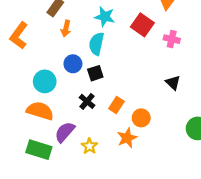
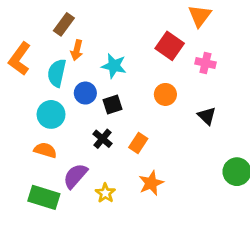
cyan star: (105, 17) -> (114, 66), moved
cyan semicircle: (96, 44) -> (57, 73), moved
orange semicircle: (40, 111) -> (45, 150), size x0.7
orange circle: (141, 118) -> (165, 94), moved

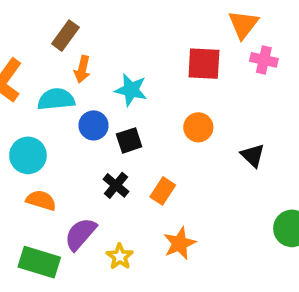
red square: (170, 46) -> (204, 64), turned -32
pink cross: (205, 63) -> (264, 60), moved
cyan semicircle: (57, 73) -> (56, 99), turned 72
cyan circle: (51, 114) -> (28, 155), moved

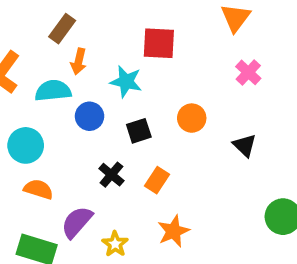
pink cross: (264, 60) -> (248, 72), moved, turned 30
red square: (204, 64) -> (159, 43), moved
black square: (129, 140) -> (139, 131), moved

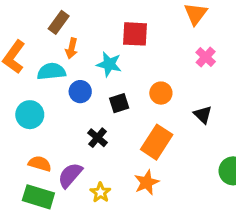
orange rectangle: (157, 180) -> (157, 142), moved, size x1.6
orange semicircle: (38, 189) -> (40, 164), moved

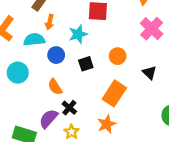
pink cross: (206, 57) -> (152, 29), size x1.5
cyan star: (109, 64) -> (78, 34), turned -30
black cross: (98, 138) -> (69, 108), moved
orange semicircle: (40, 164) -> (55, 87), moved, turned -140

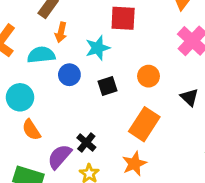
orange semicircle: (55, 87) -> (31, 130), moved

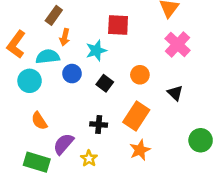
black square: (108, 86) -> (105, 83), turned -35
cyan circle: (20, 97) -> (30, 81), moved
black cross: (86, 143) -> (99, 124), moved, turned -35
orange star: (134, 164) -> (140, 150), moved

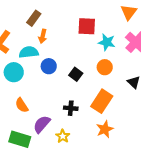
cyan star: (96, 51) -> (107, 42), moved, turned 30

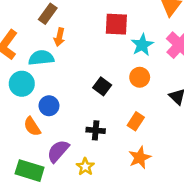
cyan star: (107, 42) -> (142, 45), turned 30
blue circle: (49, 66) -> (49, 106), moved
orange rectangle: (102, 101) -> (136, 121), size x0.6

